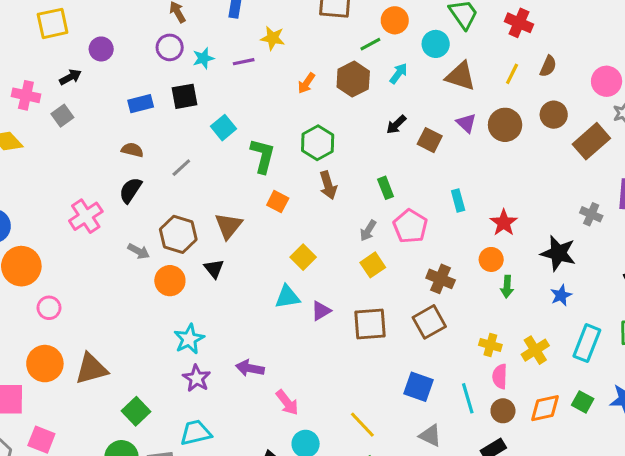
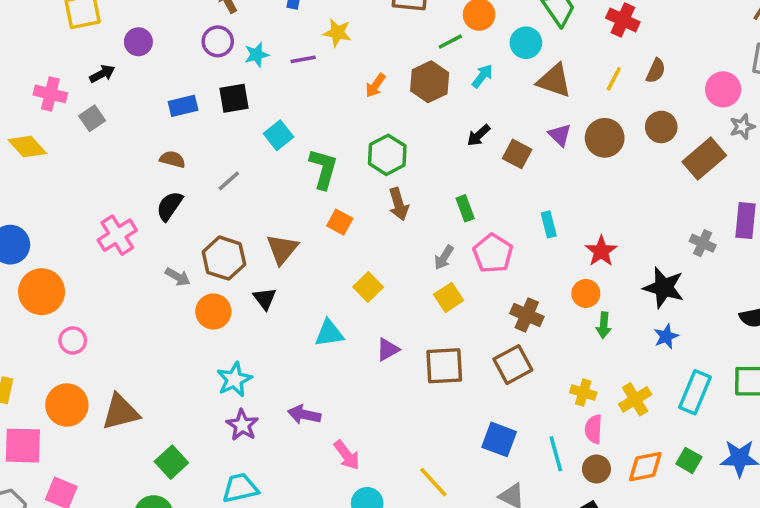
cyan triangle: (287, 297) -> (329, 333), moved

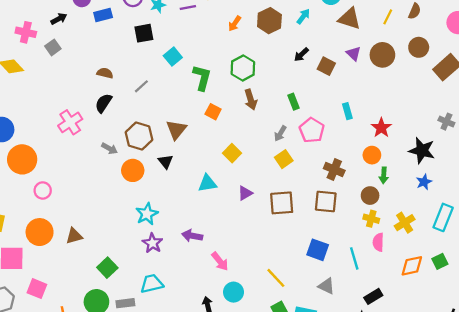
blue rectangle: (183, 106) -> (103, 15), moved
brown square: (513, 365) -> (326, 202), turned 35
brown triangle: (121, 412) -> (74, 236), size x0.7
green square: (689, 460) -> (440, 261), turned 35
brown circle: (596, 469) -> (370, 196), moved

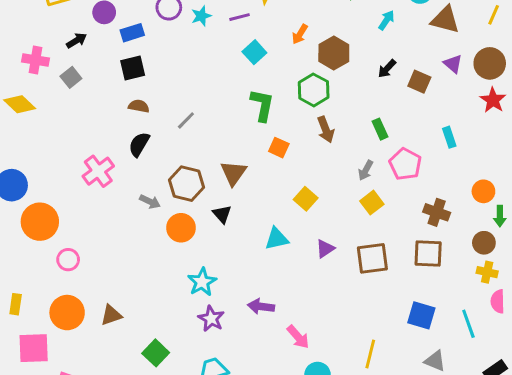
brown hexagon: (269, 21) -> (334, 53), moved
black square: (144, 33) -> (133, 68), moved
cyan square: (173, 57) -> (254, 52), moved
red star: (381, 128) -> (493, 100), moved
yellow line: (276, 278) -> (370, 354), turned 60

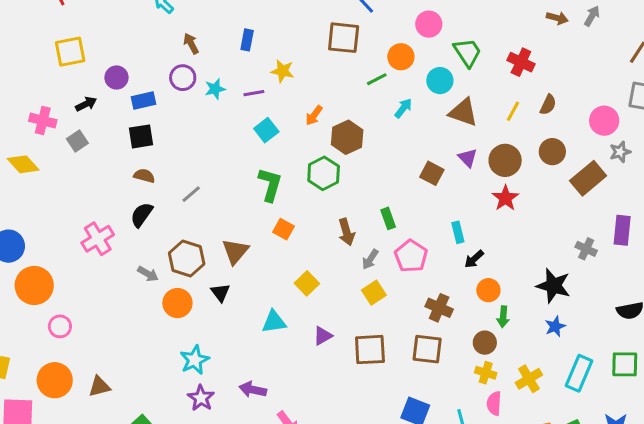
black arrow: (387, 69) -> (474, 259), moved
brown arrow: (326, 129) -> (347, 232), moved

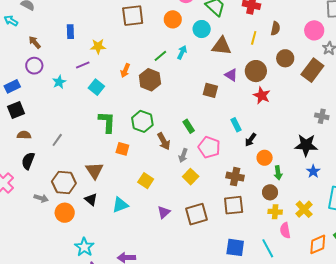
green line: (377, 79) -> (160, 56), moved
cyan star: (215, 89) -> (59, 82), moved
green hexagon: (324, 173) -> (142, 121), moved
cyan triangle: (274, 322) -> (120, 205), moved

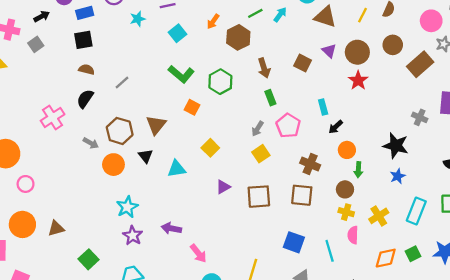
green L-shape: (107, 122) -> (181, 74), turned 115
brown arrow: (164, 141) -> (264, 68), moved

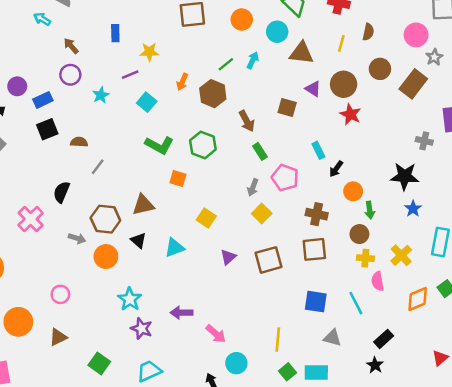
brown semicircle: (86, 69) -> (79, 142), moved
brown triangle: (156, 125) -> (143, 205), turned 50
pink circle: (26, 184) -> (60, 294), moved
orange circle: (22, 224) -> (18, 322), moved

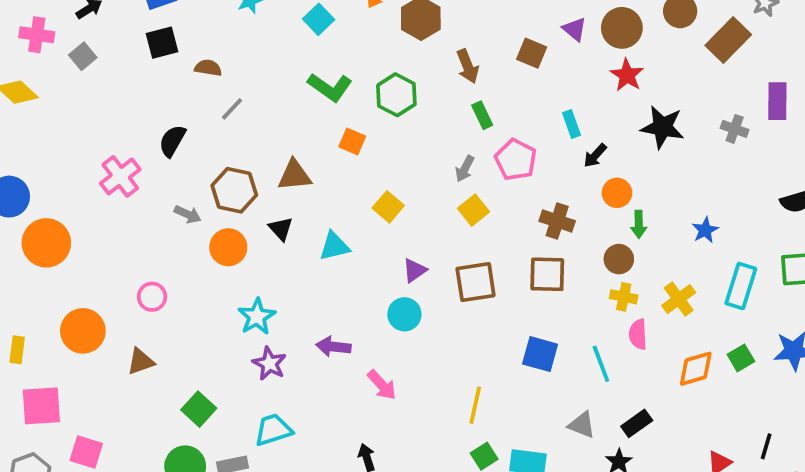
black star: (405, 176) -> (663, 127), moved
gray triangle: (332, 338) -> (582, 425), moved
cyan circle: (236, 363) -> (404, 314), moved

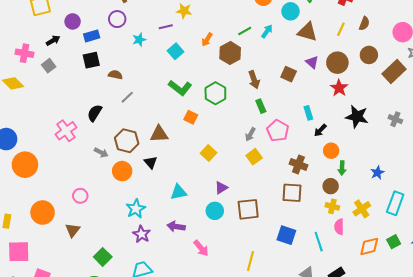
cyan triangle: (334, 246) -> (179, 192), moved
brown square: (476, 282) -> (248, 209), moved
brown triangle: (141, 361) -> (73, 230), turned -35

